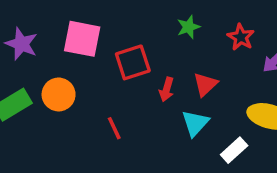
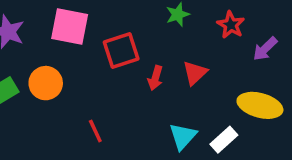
cyan triangle: (195, 123) -> (183, 136), moved
red line: (114, 128) -> (95, 131), moved

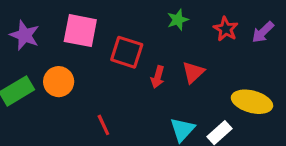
purple arrow: (265, 49) -> (263, 32), moved
red square: (121, 51) -> (127, 52), turned 36

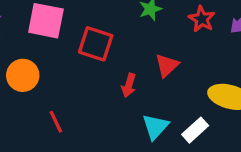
red arrow: (158, 77) -> (129, 85), moved
red line: (103, 125) -> (56, 122), moved

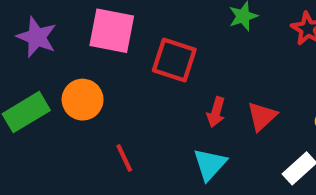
red triangle: (167, 65) -> (262, 116), moved
cyan triangle: (155, 127) -> (210, 164), moved

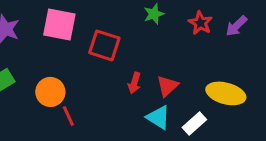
orange circle: (83, 100) -> (50, 92), moved
cyan triangle: (210, 164) -> (158, 117), moved, turned -40

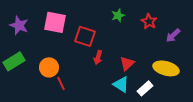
purple arrow: (236, 26) -> (173, 35), moved
red arrow: (134, 83) -> (98, 57), moved

